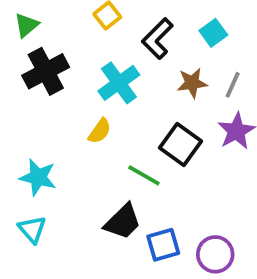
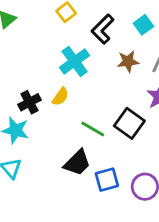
black cross: (46, 71) -> (29, 102), moved, size x0.7
black square: (181, 145) -> (129, 123), moved

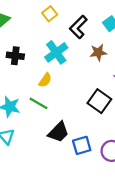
black cross: (29, 102) -> (15, 56), moved, turned 35
green line: (93, 129) -> (39, 103), moved

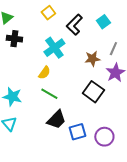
brown star: (98, 52) -> (92, 59), moved
black cross: (15, 56) -> (14, 39), moved
green line: (39, 103) -> (49, 94), moved

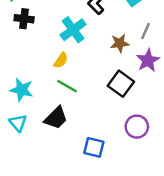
black trapezoid: (56, 120) -> (56, 118), moved
blue square: (77, 132) -> (94, 147), moved, turned 30
purple circle: (104, 137) -> (137, 127), moved

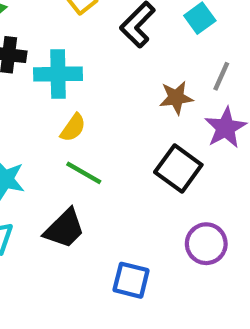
cyan cross: (73, 30) -> (58, 74), moved, turned 35

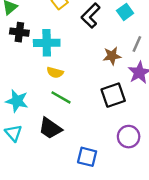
yellow semicircle: (73, 128) -> (55, 72), turned 70
black square: (178, 169) -> (113, 95), turned 35
black trapezoid: (64, 229) -> (50, 128), turned 80

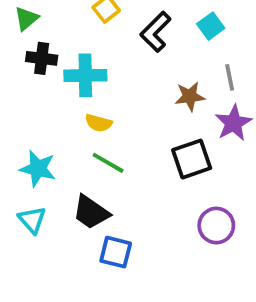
gray line: (137, 44) -> (230, 77), turned -35
blue square: (87, 157) -> (116, 252), moved

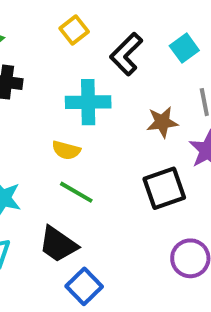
cyan cross: (85, 75) -> (88, 102), moved
blue square: (116, 252) -> (84, 286), turned 32

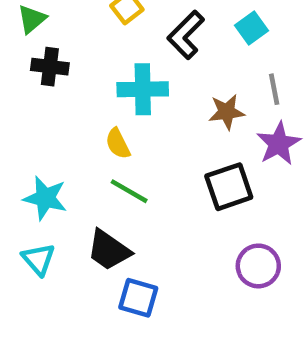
yellow semicircle: (66, 150) -> (118, 144), turned 48
blue square: (84, 286) -> (138, 298), turned -30

